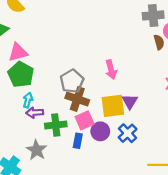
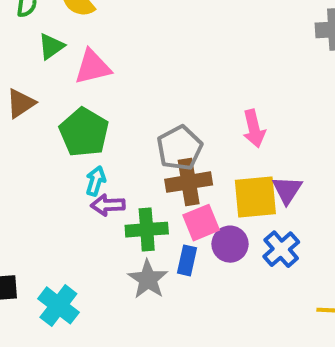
pink triangle: (18, 52) -> (93, 67), moved
brown cross: (77, 99) -> (189, 182), turned -30
gray star: (36, 150) -> (148, 279), moved

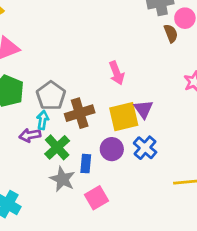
gray pentagon: (180, 148) -> (51, 96), moved
cyan arrow: (96, 181) -> (43, 120), moved
pink square: (201, 223) -> (97, 198), moved
green cross: (147, 230) -> (57, 147), turned -30

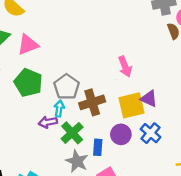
purple triangle: (143, 109) -> (149, 99), turned -30

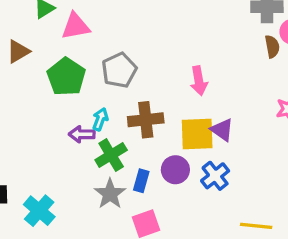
gray pentagon: (67, 87) -> (119, 70), moved

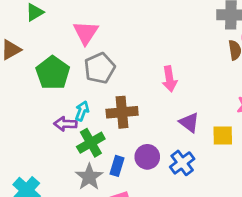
pink triangle: (76, 26) -> (86, 33), moved, turned -48
yellow square: (197, 134) -> (223, 136), moved, size x0.7

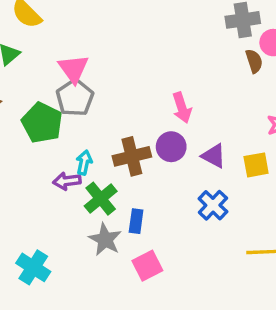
gray pentagon: (100, 68) -> (75, 98), moved
purple circle: (147, 157) -> (171, 147), moved

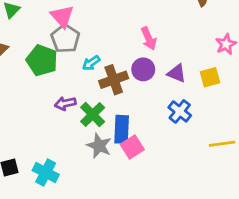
cyan arrow: (84, 163) -> (91, 63), moved, turned -132
blue rectangle: (136, 221) -> (122, 129), size x1.5
pink square: (147, 266) -> (132, 147), moved

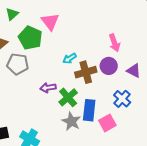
gray pentagon: (65, 39) -> (18, 64), moved, turned -30
green pentagon: (42, 60) -> (30, 38), moved
blue cross: (180, 111) -> (122, 99), moved
pink square: (132, 147) -> (107, 123), moved

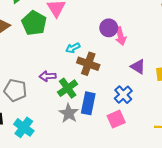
gray pentagon: (18, 64) -> (15, 90), moved
purple circle: (109, 66) -> (109, 28), moved
brown cross: (86, 72) -> (88, 64), turned 30
pink square: (107, 123) -> (116, 119), moved

